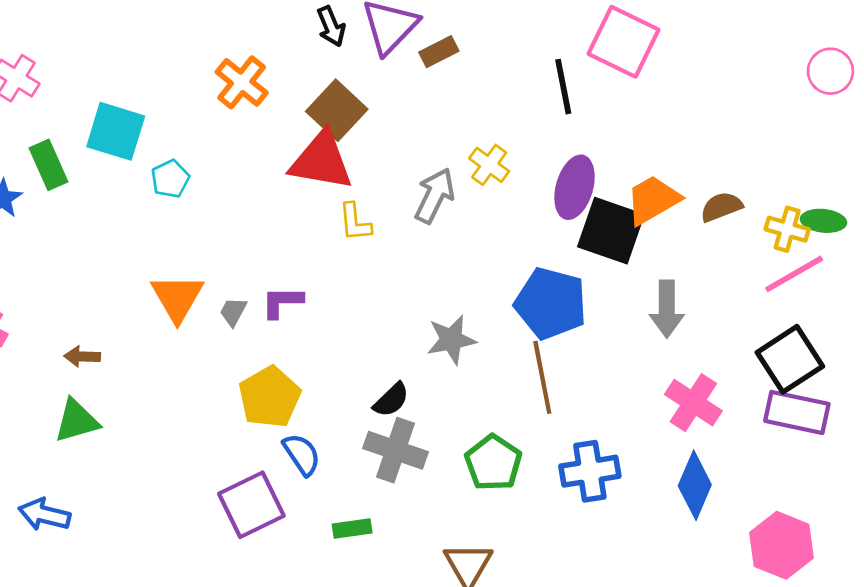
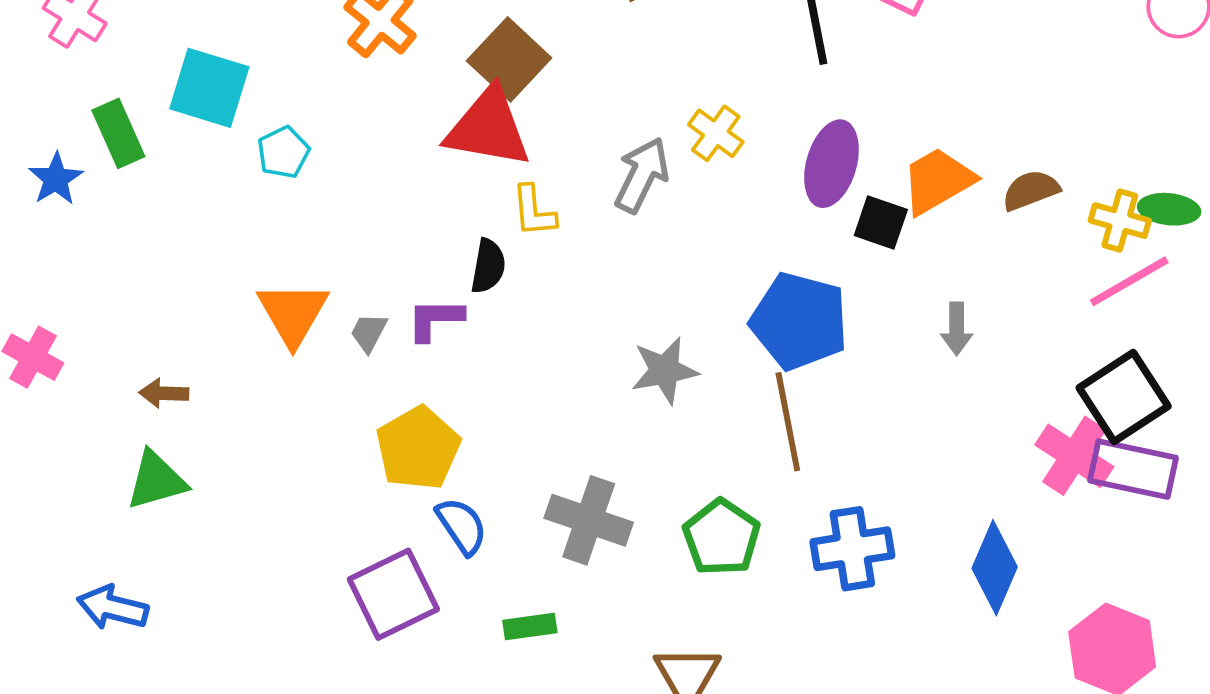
black square: (611, 231) -> (881, 222), size x0.6
gray arrow: (667, 309) -> (957, 329), size x0.7
black semicircle: (391, 400) -> (488, 266), moved, turned -36
pink cross: (693, 403) -> (1074, 456), moved

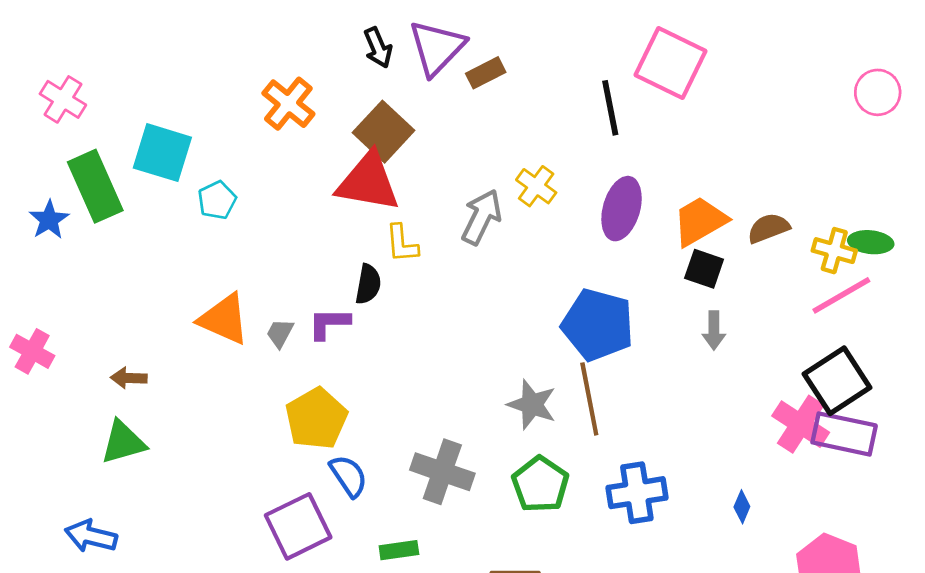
green rectangle: (118, 133) -> (95, 186), size x1.4
black square: (881, 222) -> (704, 269), moved
orange triangle: (293, 314) -> (224, 319), turned -36
gray star: (665, 370) -> (532, 405), moved, turned 30
blue diamond: (995, 568) -> (742, 507), size x0.5

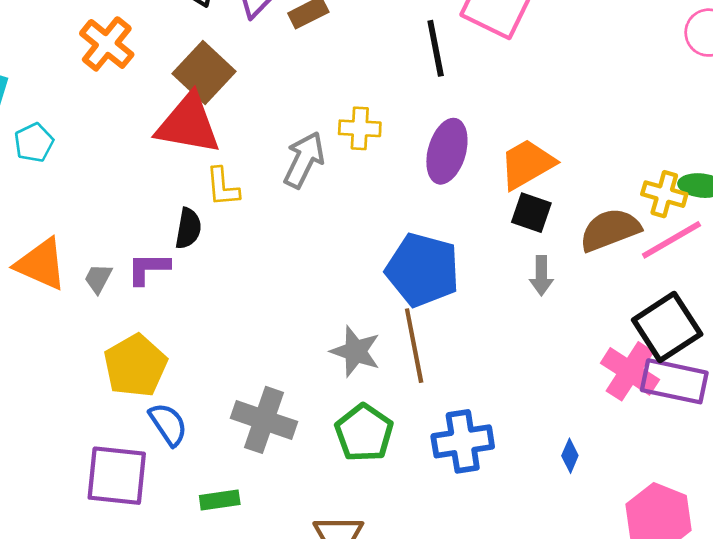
yellow cross: (536, 186) -> (360, 128), turned -33
brown semicircle: (768, 228) -> (610, 230), moved, size x1.4
purple square: (298, 526) -> (117, 476), turned 32

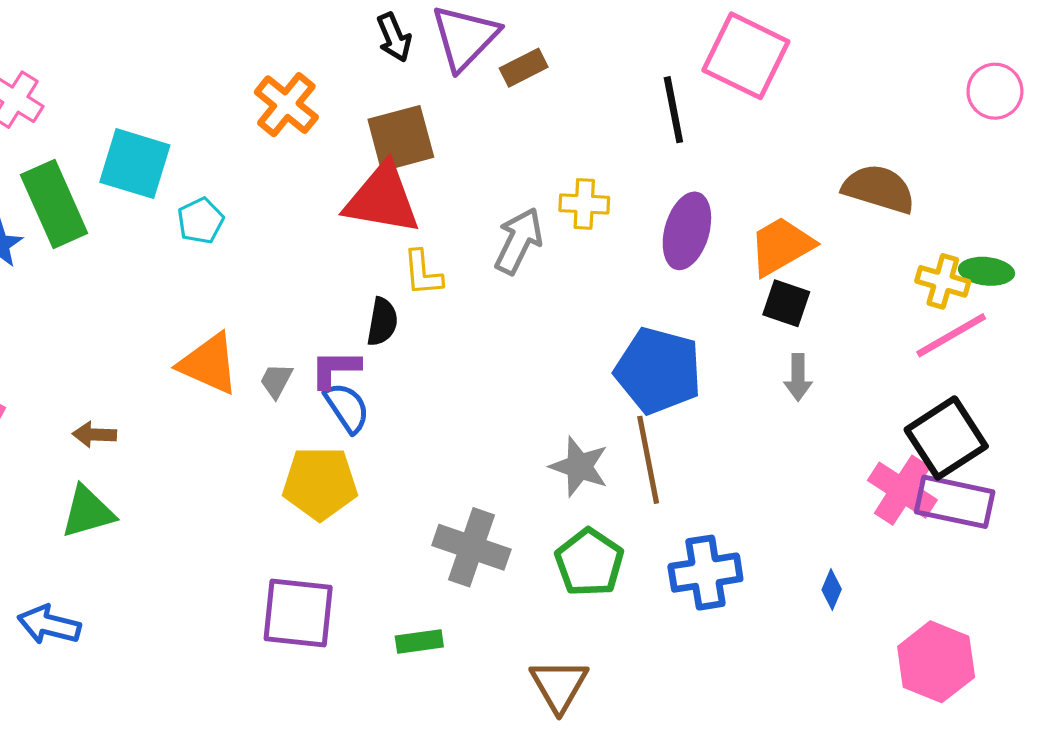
brown square: (204, 73) -> (401, 138), turned 32
brown semicircle: (610, 230) -> (879, 189), moved, turned 38
yellow pentagon: (135, 366) -> (320, 483), turned 30
blue semicircle: (168, 424) -> (347, 408), moved

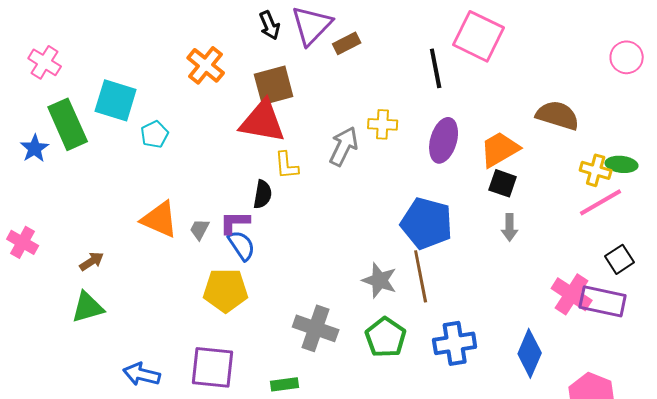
brown arrow: (94, 435) -> (92, 261), turned 145
black square: (946, 438) -> (620, 259), moved, size x0.6
blue diamond: (832, 589) -> (530, 353), size x2.0
blue arrow: (49, 625) -> (142, 374), moved

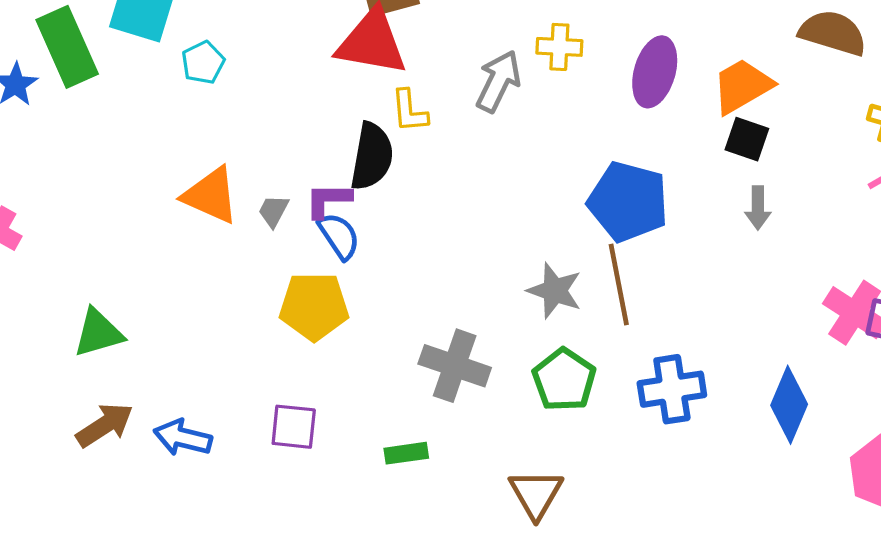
black semicircle: (263, 194) -> (372, 156), size x1.5
brown arrow: (92, 261) -> (105, 425), moved, size x1.5
purple square: (213, 367) -> (294, 427), size x0.7

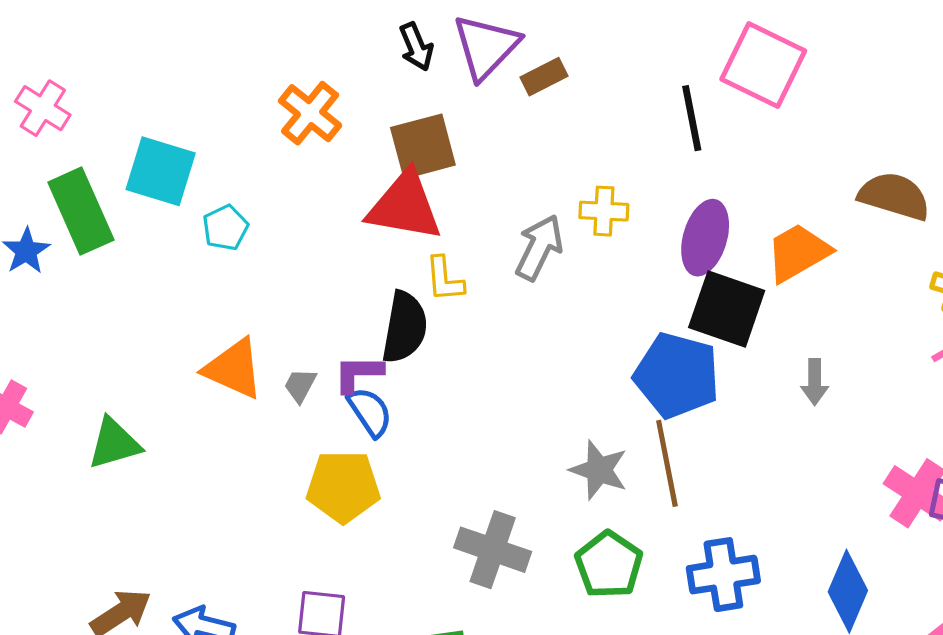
black square: (747, 139) -> (727, 309), moved, size x1.6
green triangle: (98, 333) -> (114, 443), moved

